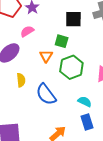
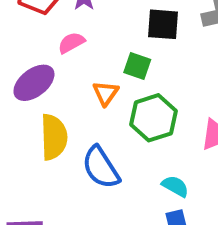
yellow semicircle: (21, 80) -> (54, 137), size x1.6

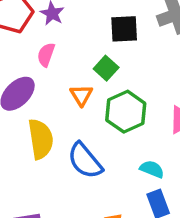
pink semicircle: (71, 43) -> (46, 55), turned -35
green square: (137, 66) -> (106, 68), turned 30

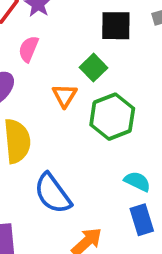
blue semicircle: (85, 161) -> (53, 193), moved

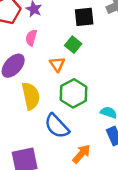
green hexagon: (112, 117) -> (73, 93), moved

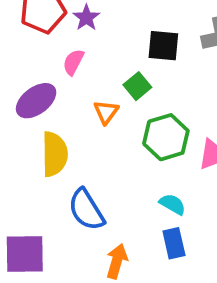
green hexagon: (73, 93) -> (166, 137), moved
orange arrow: (81, 154) -> (117, 261), turned -36

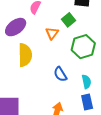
cyan semicircle: (173, 204) -> (86, 82), turned 48
blue semicircle: (86, 210) -> (60, 74), moved, size x0.7

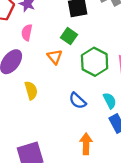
yellow semicircle: (25, 55) -> (31, 90), size x0.7

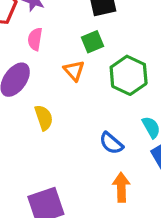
green square: (69, 36) -> (92, 42), turned 35
blue semicircle: (78, 101) -> (111, 143), moved

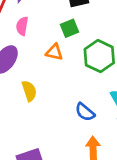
orange triangle: (74, 71) -> (54, 52), turned -36

